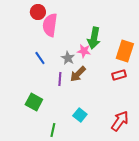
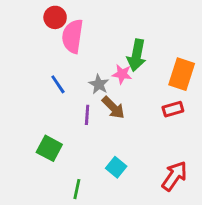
brown arrow: (78, 74) -> (113, 108), turned -90

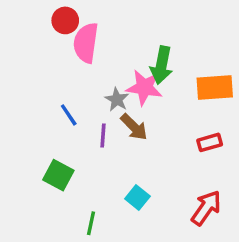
pink star: (122, 74) -> (144, 87), size x1.5
orange rectangle: (182, 74) -> (215, 87), turned 68
blue line: (58, 84) -> (69, 115), moved
red rectangle: (173, 109) -> (210, 142), moved

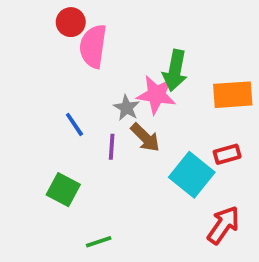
cyan square: (137, 197) -> (192, 175), moved, size x1.6
green line: (91, 223) -> (99, 242), turned 60

